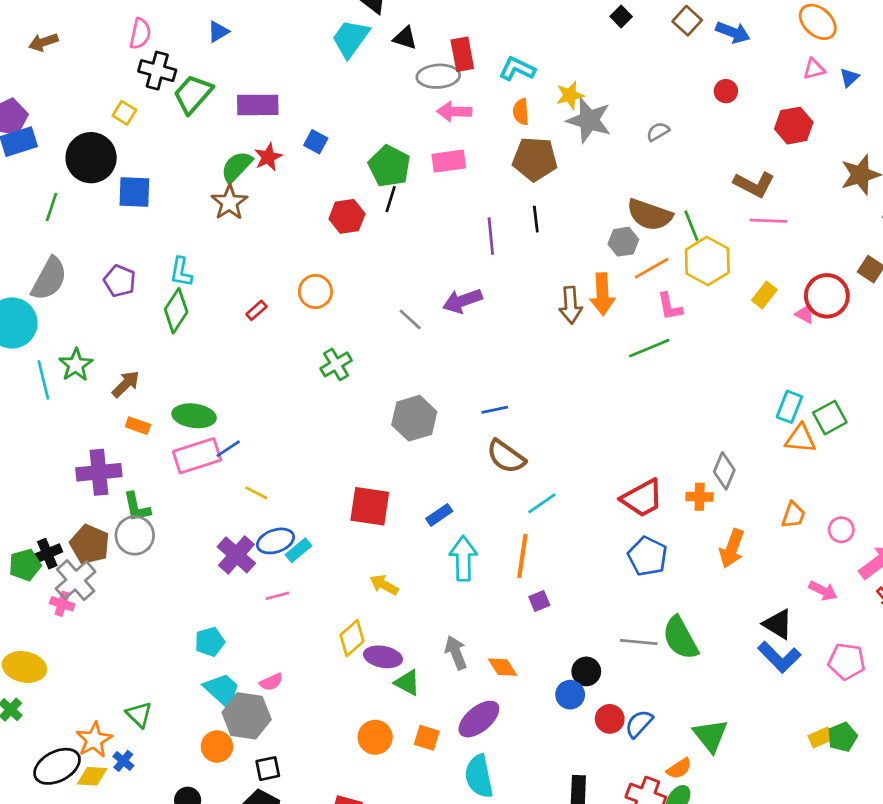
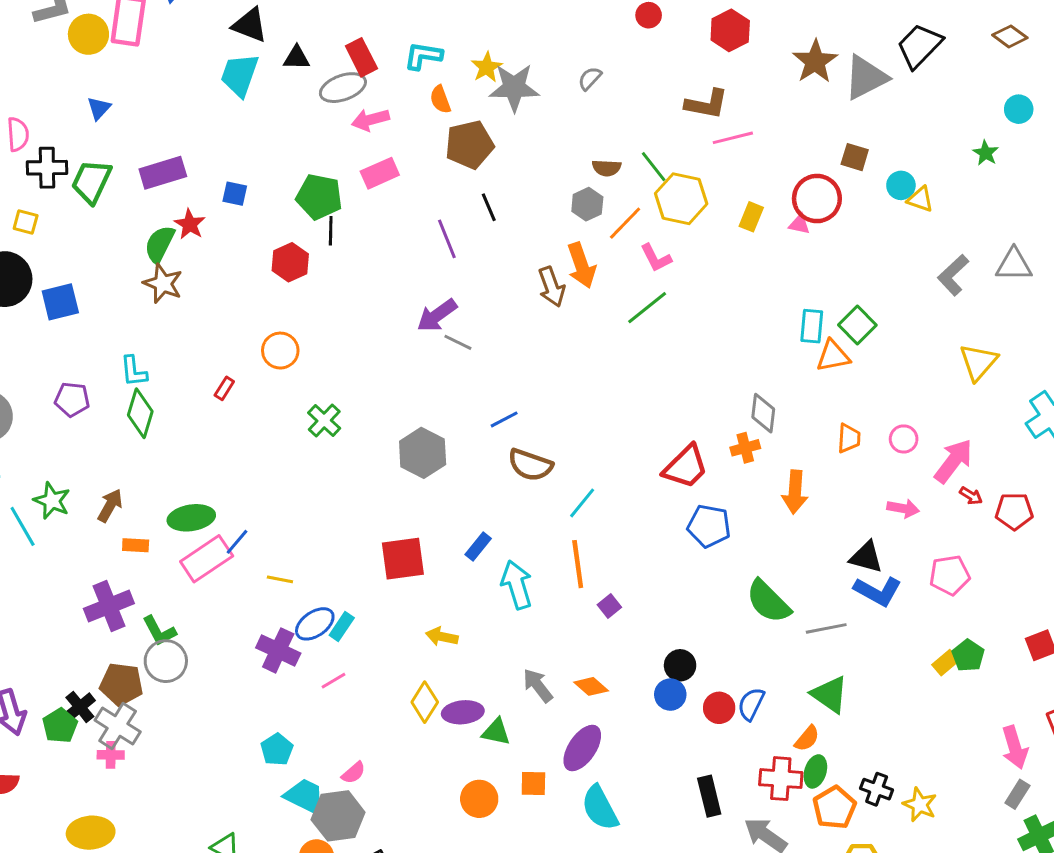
brown semicircle: (650, 215) -> (607, 168), size x0.6
gray line: (410, 319) -> (458, 342), moved
gray line: (639, 642) -> (826, 628), moved

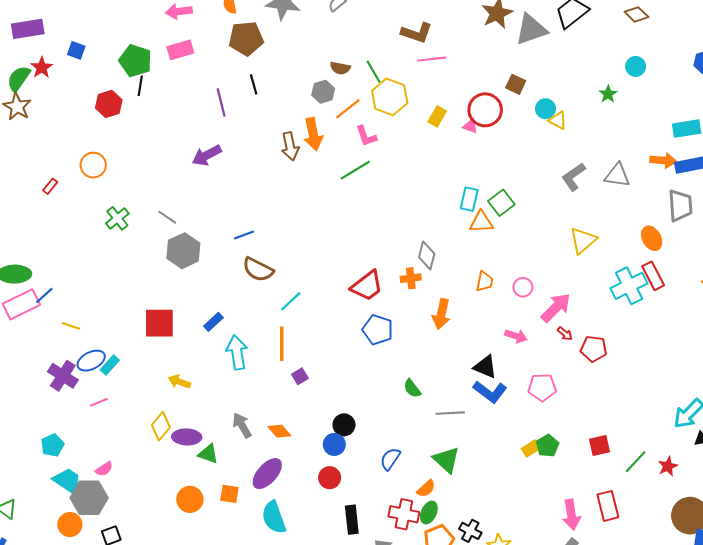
gray line: (458, 342) -> (167, 217), moved
green semicircle: (768, 601) -> (412, 388), size x0.6
red circle: (719, 708) -> (330, 478), moved

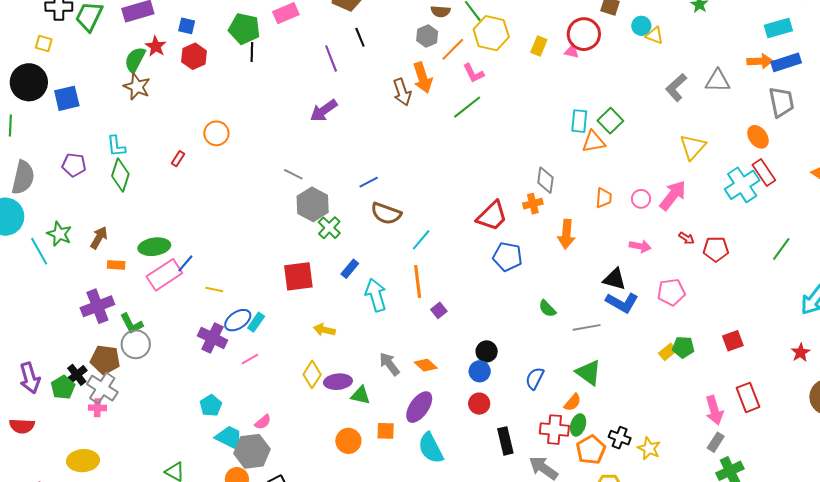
red hexagon: (109, 104) -> (194, 56), moved
green cross: (117, 218) -> (329, 228), moved
pink arrow: (556, 308) -> (673, 195), moved
green pentagon: (547, 446) -> (683, 347), turned -30
green line: (636, 462) -> (781, 249), moved

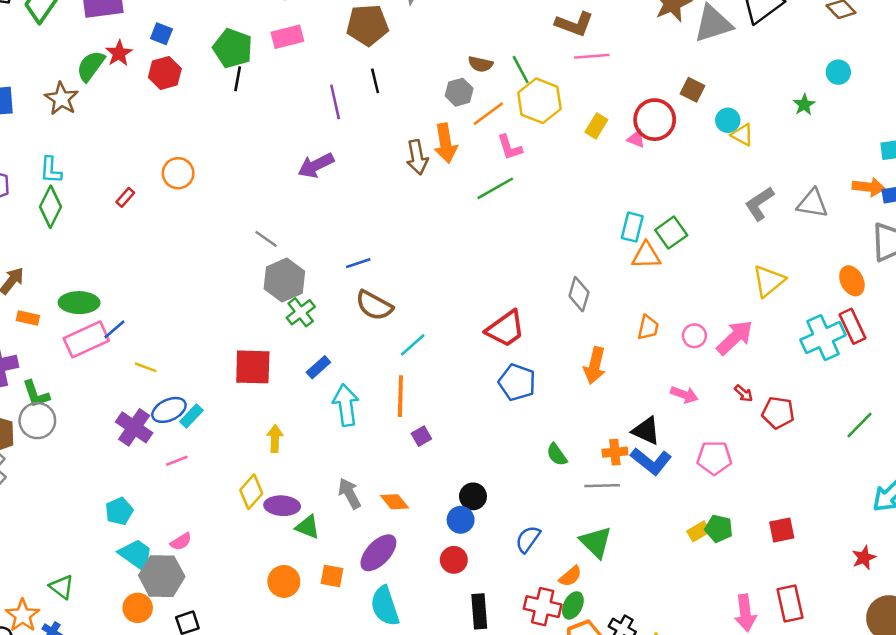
brown star: (137, 87) -> (61, 99), moved
orange cross: (533, 204) -> (615, 452), moved
yellow arrow: (324, 330) -> (275, 439), turned 70

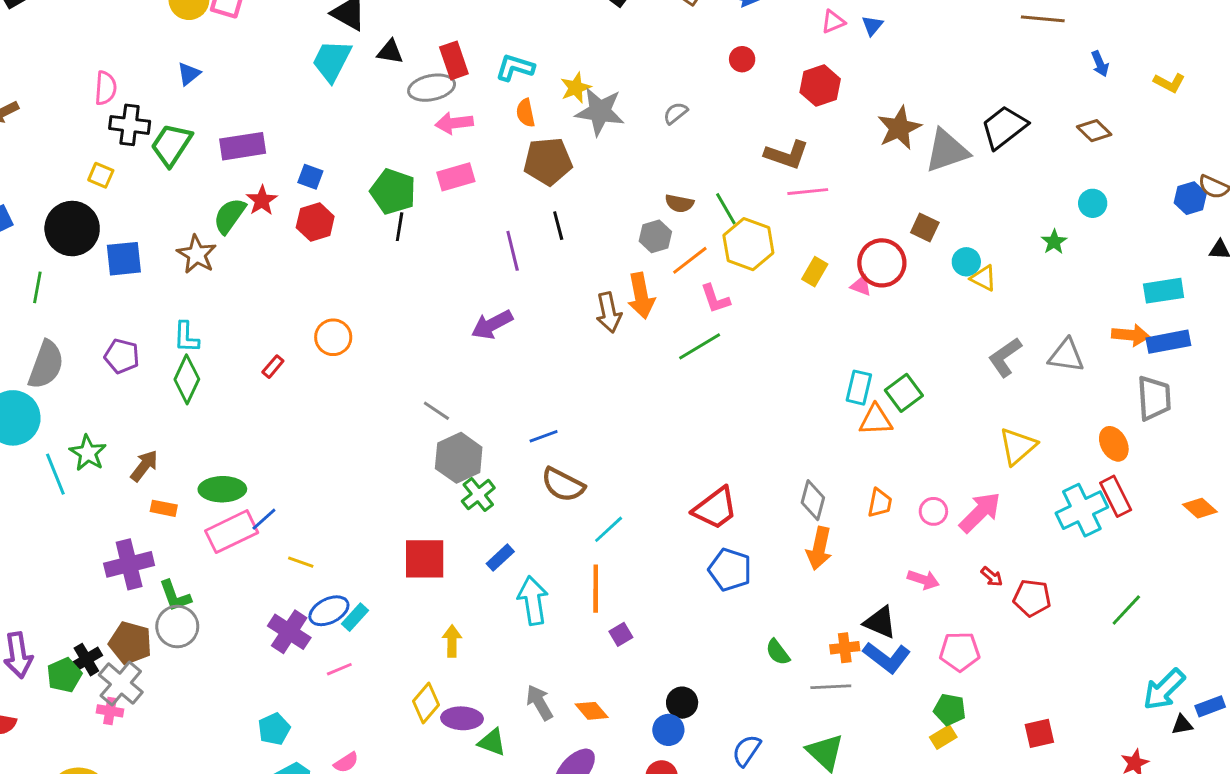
gray diamond: (579, 294) -> (813, 500), moved
green pentagon: (719, 529) -> (950, 710), moved

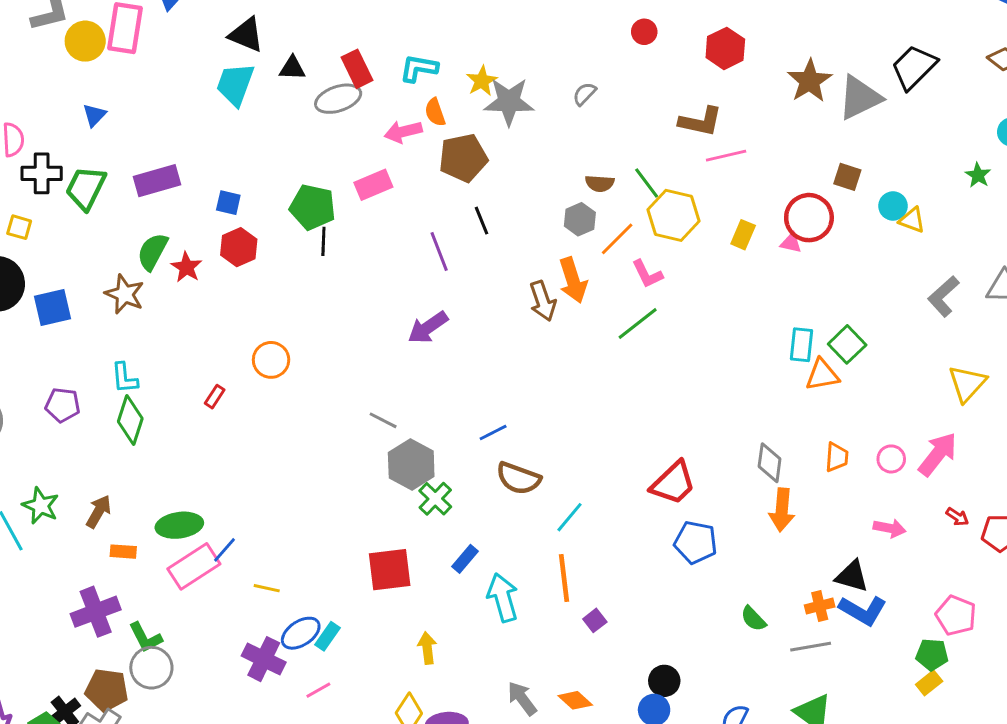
pink arrow: (454, 123) -> (403, 132), moved
red star: (262, 200) -> (186, 267), moved
pink pentagon: (960, 652) -> (956, 615), moved, turned 30

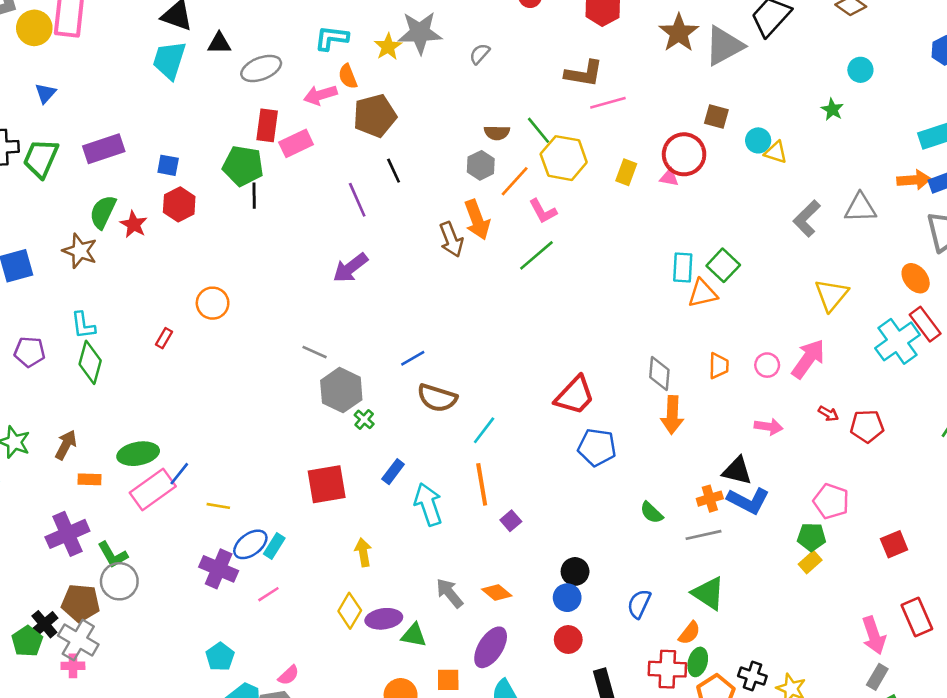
red rectangle: (357, 69) -> (267, 125), moved, turned 36
gray star: (509, 102) -> (420, 33), moved
green cross: (435, 499) -> (364, 419), size x0.7

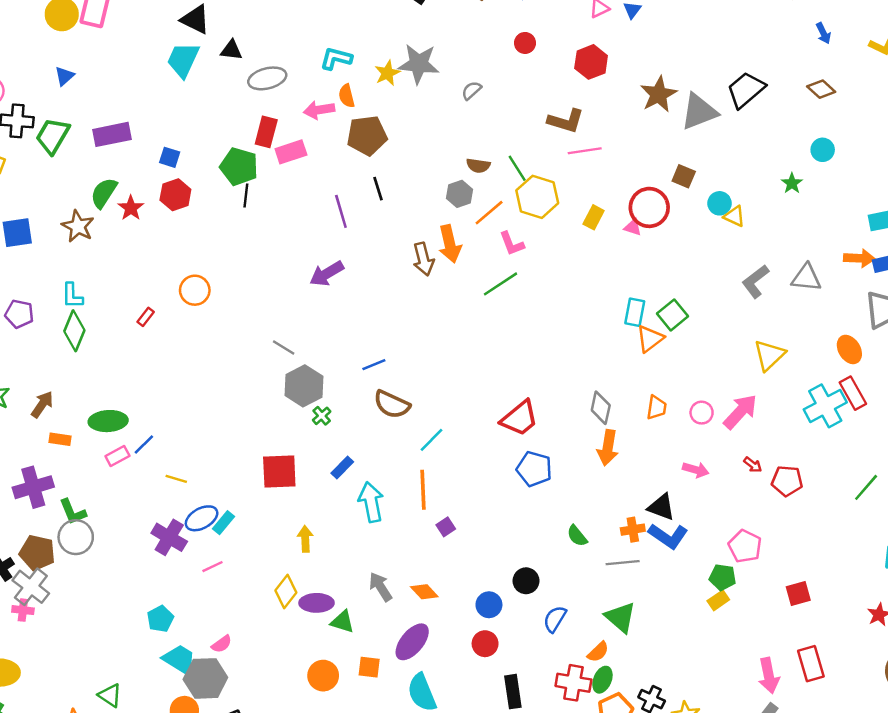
orange triangle: (702, 293) -> (650, 339), turned -32
pink rectangle: (153, 490) -> (117, 456), size x0.6
black circle: (575, 571) -> (526, 581), moved

